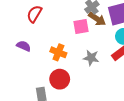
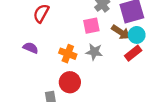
brown arrow: (97, 19) -> (121, 32), moved
gray star: (91, 58) -> (94, 52), moved

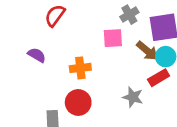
gray star: (94, 52) -> (133, 97), moved
orange cross: (68, 54) -> (80, 68), turned -35

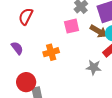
purple semicircle: (37, 55) -> (17, 48), turned 32
red circle: (78, 102) -> (26, 82), moved

